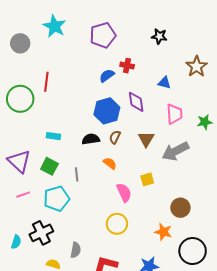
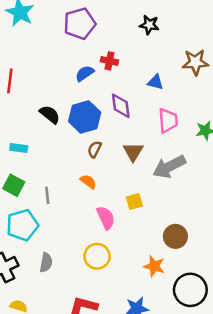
brown star: (197, 67) -> (195, 62), turned 30
black semicircle: (91, 139) -> (50, 114), moved, turned 48
gray semicircle: (76, 250) -> (46, 262), moved

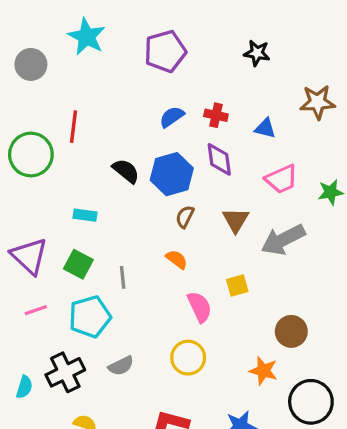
red cross: (109, 61) -> (216, 115), moved
pink trapezoid: (168, 121) -> (281, 179), turned 70
gray semicircle: (46, 262) -> (121, 366), turned 54

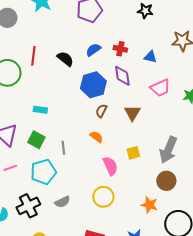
black semicircle: (126, 171) -> (65, 59), moved
gray arrow: (283, 240) -> (168, 150), moved, turned -40

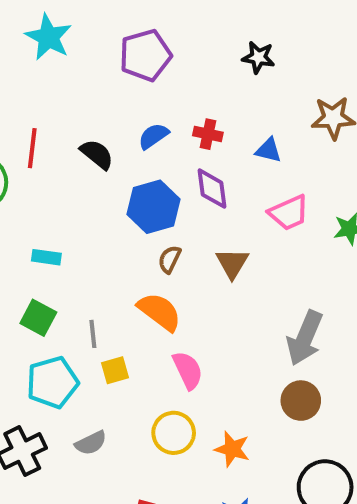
orange semicircle: (96, 137) -> (159, 312), size x1.6
yellow square: (133, 153) -> (115, 370), moved
orange star: (149, 205) -> (232, 449), moved

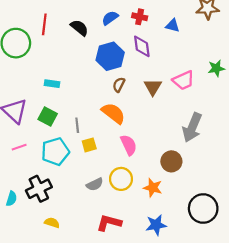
pink trapezoid: (289, 213) -> (183, 80), moved
brown circle: (301, 401) -> (171, 161), moved
gray semicircle: (91, 443) -> (95, 184), moved

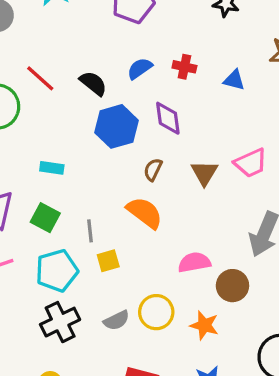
red line: (44, 24) -> (40, 78), turned -55
purple diamond: (142, 46) -> (168, 118), moved
blue hexagon: (110, 56) -> (116, 126), moved
pink semicircle: (129, 145) -> (194, 262), moved, turned -75
black cross: (39, 189) -> (60, 322), moved

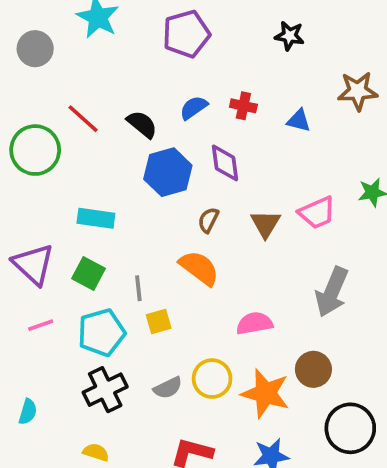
cyan rectangle: (52, 168) -> (96, 218), size x1.4
brown circle: (232, 286) -> (313, 369), moved
orange star: (204, 325) -> (266, 393), size x1.5

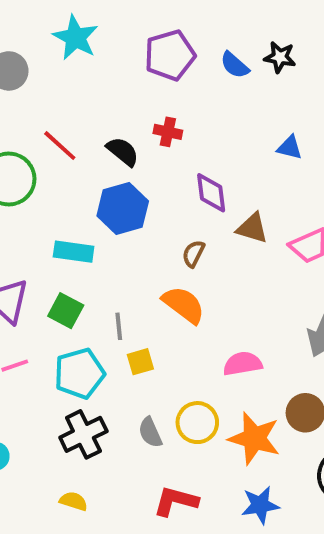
red cross: (243, 106) -> (168, 132), moved
blue semicircle: (194, 108) -> (235, 65), moved, turned -104
blue hexagon: (168, 172) -> (123, 208), moved
brown triangle: (266, 224) -> (252, 228), moved, turned -44
gray semicircle: (168, 388) -> (150, 432), turned 92

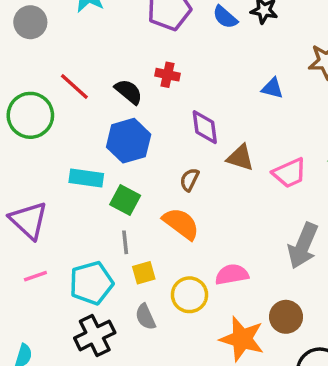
green square: (66, 311) -> (125, 200), moved
yellow circle: (197, 423) -> (189, 295), moved
gray semicircle: (150, 432) -> (145, 317), moved

